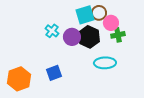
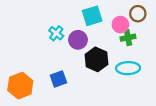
brown circle: (99, 13) -> (138, 14), moved
black hexagon: (89, 37) -> (96, 59), moved
cyan ellipse: (105, 63) -> (128, 68), moved

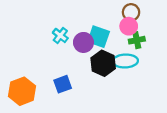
brown circle: (138, 14) -> (131, 12), moved
cyan square: (92, 16) -> (99, 37), moved, turned 36
cyan ellipse: (128, 68) -> (125, 61), moved

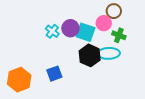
pink circle: (129, 26) -> (104, 23), moved
green cross: (137, 40) -> (119, 35), turned 32
purple circle: (83, 42) -> (70, 28), moved

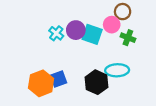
cyan ellipse: (109, 53) -> (117, 70), moved
black hexagon: (90, 55) -> (96, 82), moved
orange hexagon: (19, 80) -> (41, 83), moved

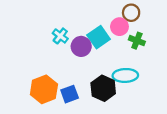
purple circle: (76, 30) -> (81, 46), moved
cyan square: (92, 34) -> (99, 37), turned 36
blue square: (58, 79) -> (70, 94), moved

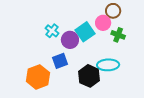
blue square: (70, 94) -> (60, 61), moved

